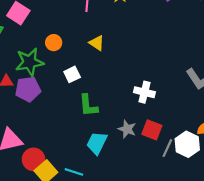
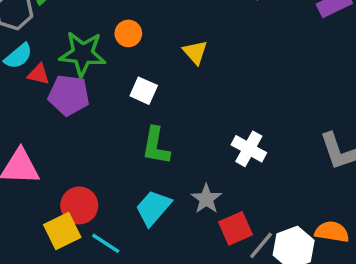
white square: (72, 74) -> (144, 91), turned 35
red square: (152, 130) -> (235, 228), moved, turned 30
red circle: (33, 159) -> (79, 205), moved

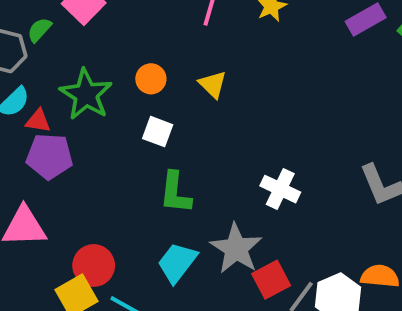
orange circle: (128, 33) -> (151, 79), moved
green star: (83, 54) -> (86, 94), turned 30
purple pentagon: (69, 95) -> (50, 156), moved
gray star: (206, 199) -> (236, 249), size x1.5

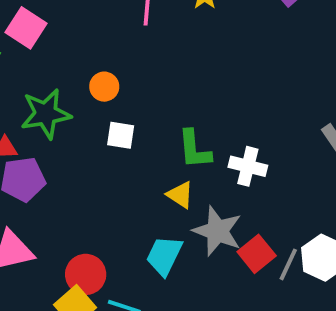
yellow triangle: (213, 84) -> (180, 195), moved
green star: (86, 94) -> (46, 114), turned -30
green L-shape: (175, 193) -> (194, 149), moved

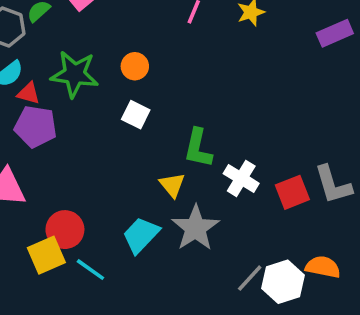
red square: (257, 254) -> (292, 192), moved

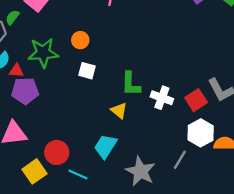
gray star: (195, 228) -> (140, 171), moved
yellow square: (46, 255) -> (35, 171), moved
white hexagon: (283, 282) -> (201, 133), moved

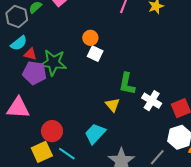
green star: (43, 53) -> (53, 63), moved
white square: (87, 71) -> (95, 54), moved
yellow square: (35, 171) -> (42, 152), moved

